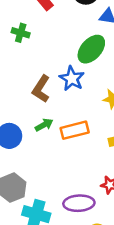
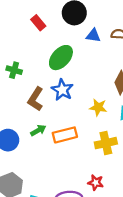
green cross: (21, 33) -> (14, 70), moved
green ellipse: (91, 49) -> (61, 58), moved

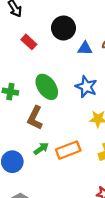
green ellipse: (61, 58) -> (47, 87), moved, turned -70
blue star: (62, 90) -> (86, 87), moved

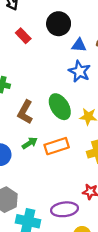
green ellipse: (47, 87) -> (60, 107), moved
blue star: (86, 87) -> (79, 71), moved

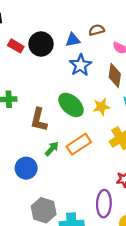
black circle: (59, 24) -> (41, 44), moved
blue star: (79, 71) -> (80, 65), turned 30
purple ellipse: (65, 209) -> (104, 204), turned -65

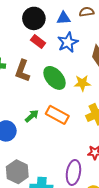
red rectangle: (16, 46) -> (38, 42), moved
brown L-shape: (39, 120) -> (22, 71), moved
orange rectangle: (79, 144) -> (57, 115), turned 55

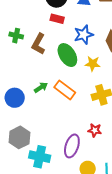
red rectangle: (38, 42) -> (57, 19), turned -32
blue star: (68, 42) -> (84, 35), moved

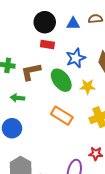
brown L-shape: (38, 44) -> (31, 72), turned 55
green arrow: (41, 87) -> (17, 98), moved, turned -136

